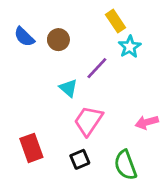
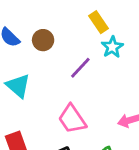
cyan triangle: (68, 88) -> (18, 86), moved, size x1.4
pink trapezoid: (88, 121) -> (72, 119), turned -68

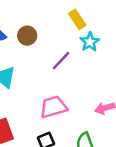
pink trapezoid: (72, 119) -> (53, 107), turned 108

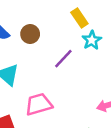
pink trapezoid: (53, 107) -> (39, 104), moved

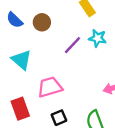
cyan star: (92, 40) -> (98, 38), moved, turned -30

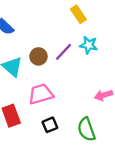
brown circle: (42, 22) -> (38, 56), moved

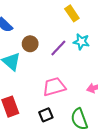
brown circle: (38, 56) -> (30, 44), moved
pink trapezoid: (41, 94) -> (54, 87), moved

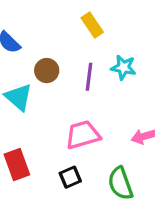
yellow rectangle: (72, 13) -> (92, 25), moved
purple line: (58, 48) -> (89, 77), turned -36

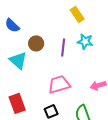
yellow rectangle: (92, 25) -> (77, 14), moved

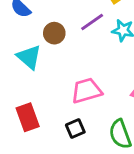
purple line: (63, 47) -> (92, 22), moved, turned 48

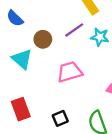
pink trapezoid: (87, 91) -> (70, 72), moved

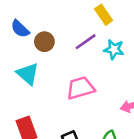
brown circle: (43, 39) -> (44, 42), moved

